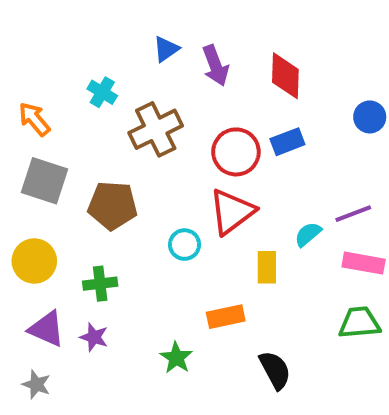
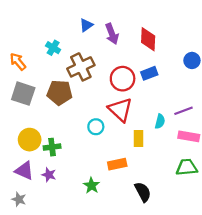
brown pentagon: (112, 205) -> (59, 93), moved
red triangle: (232, 212) -> (120, 110), turned -40
cyan semicircle: (308, 234) -> (160, 121), turned 144
yellow circle: (34, 261) -> (30, 140), moved

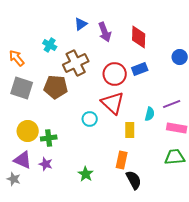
orange rectangle: (117, 164) -> (122, 160), moved, turned -66
gray star: (19, 199) -> (14, 179), moved

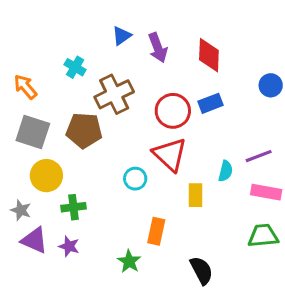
yellow circle: (28, 131) -> (46, 176), moved
orange rectangle: (122, 160) -> (156, 231), moved
gray star: (14, 179) -> (21, 210), moved

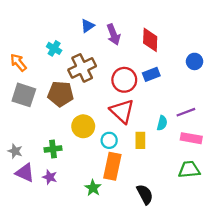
yellow circle: (46, 176) -> (83, 126), moved
cyan circle: (135, 179) -> (109, 140), moved
orange rectangle: (156, 231) -> (112, 166), size x1.4

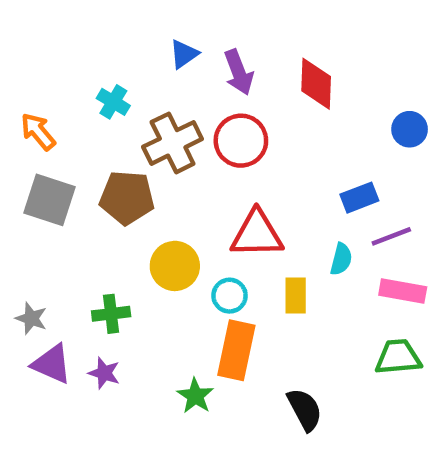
blue rectangle: (151, 74) -> (359, 198), moved
red circle: (124, 80) -> (241, 141), moved
red triangle: (122, 111) -> (257, 234), turned -44

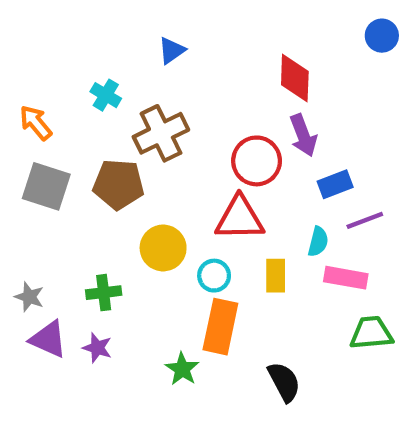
purple arrow: (239, 72) -> (303, 135), moved
blue circle: (410, 129) -> (382, 36), moved
red circle: (241, 141) -> (257, 161), moved
pink rectangle: (403, 291) -> (346, 278), moved

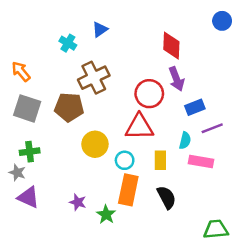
cyan cross: (106, 95) -> (68, 43), moved
green cross: (104, 293) -> (30, 152), moved
green trapezoid: (371, 333) -> (216, 229), moved
purple star: (97, 348) -> (78, 202), moved
black semicircle: (284, 382) -> (167, 197), moved

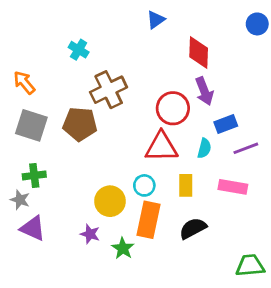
blue triangle: (100, 30) -> (156, 20), moved
cyan semicircle: (185, 141) -> (204, 148), moved
yellow circle: (95, 144) -> (110, 201), moved
black semicircle: (167, 197) -> (193, 228), turned -90

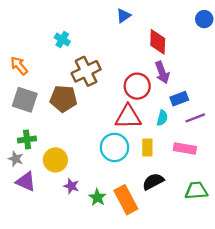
cyan circle: (144, 185) -> (114, 147), size x1.6
yellow circle: (110, 201) -> (55, 160), moved
orange rectangle: (149, 220) -> (126, 200), moved, turned -40
green trapezoid: (250, 265) -> (196, 191), moved

